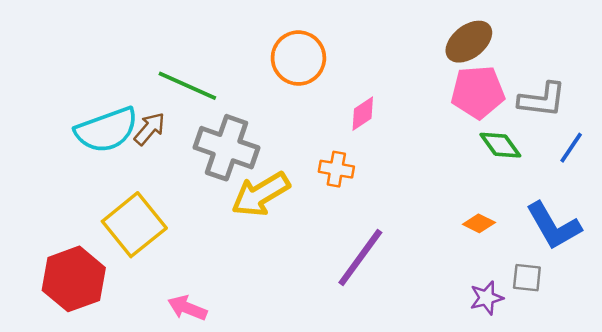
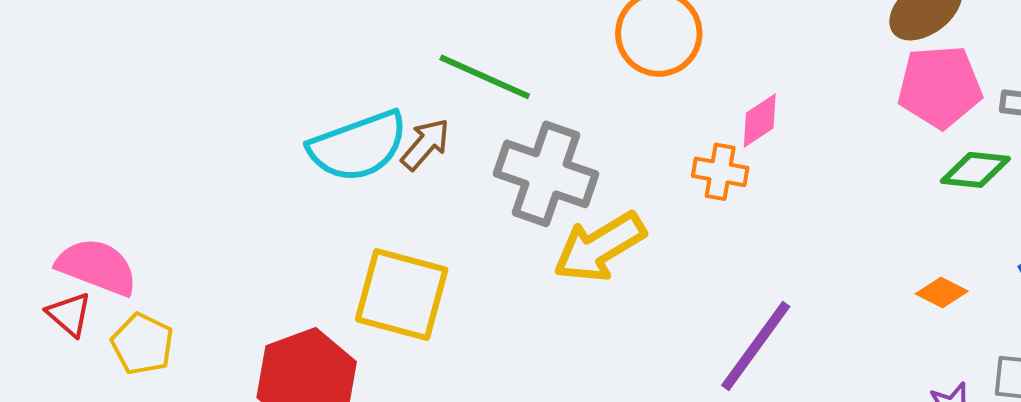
green diamond: (500, 145) -> (975, 170), turned -48
orange cross: (336, 169) -> (720, 172), moved
yellow square: (134, 225) -> (402, 295), turned -36

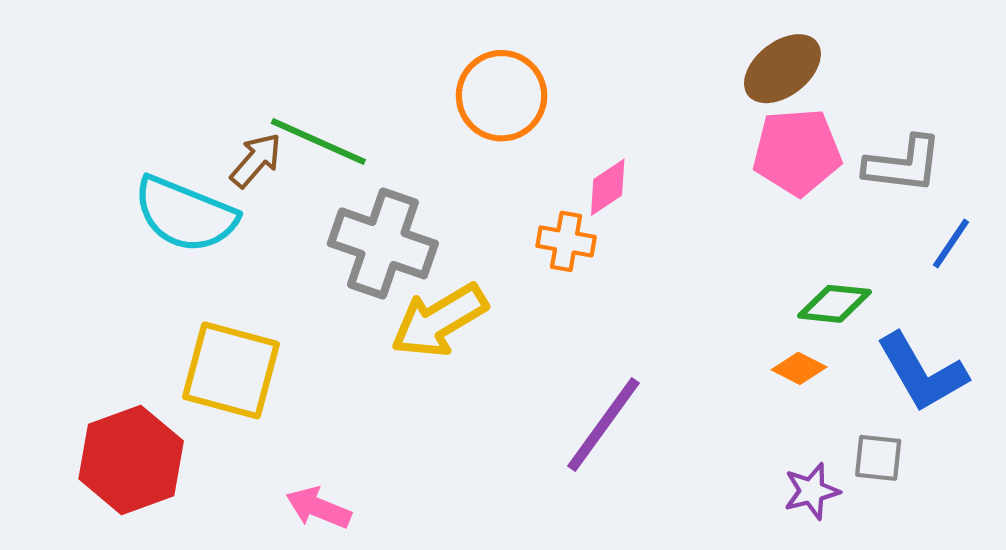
brown arrow: (425, 144) -> (256, 160), moved
cyan semicircle: (358, 146) -> (185, 214), turned 42
green diamond: (975, 170) -> (834, 304), moved

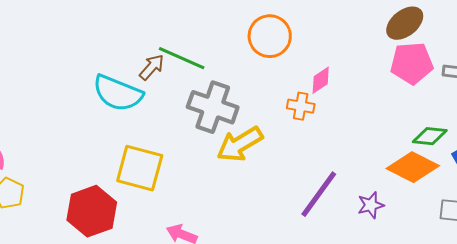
orange diamond: (799, 368) -> (413, 167), size x2.0
purple star: (812, 491) -> (371, 205), moved

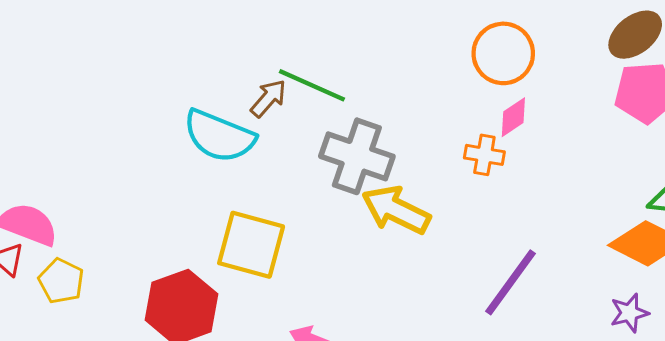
orange circle: (270, 36) -> (503, 53), moved
yellow arrow: (240, 144) -> (396, 210), turned 57
purple star: (371, 205) -> (629, 313), moved

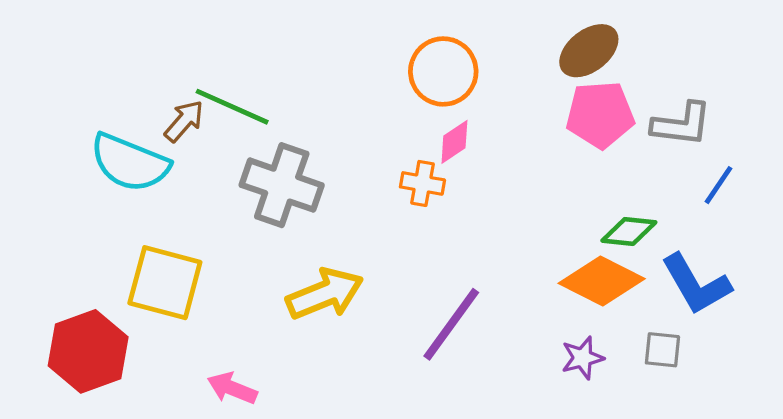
yellow arrow: (396, 210) -> (325, 294), moved, turned 132

